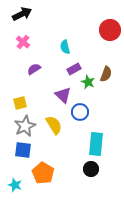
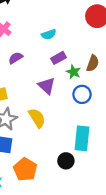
cyan semicircle: (65, 47) -> (49, 34), turned -96
blue circle: (80, 112) -> (82, 94), moved
black circle: (91, 169) -> (66, 161), moved

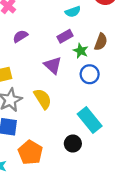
cyan semicircle: (49, 34) -> (73, 12), moved
cyan rectangle: (82, 138) -> (90, 120), turned -45

